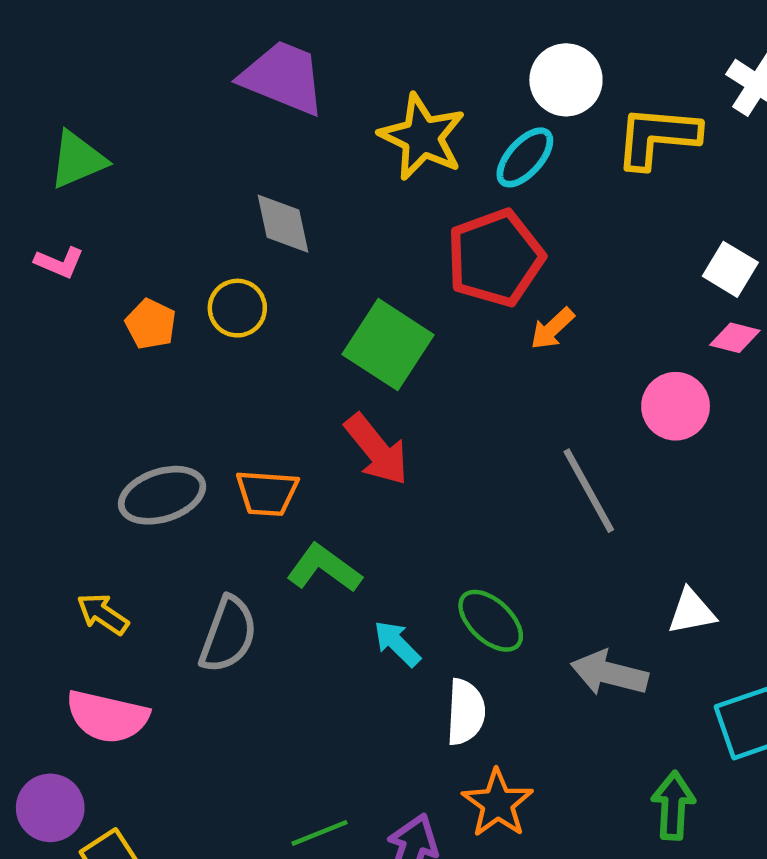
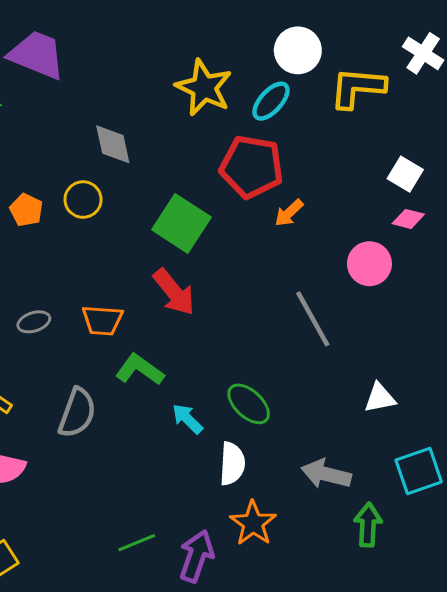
purple trapezoid: (283, 78) -> (37, 55), moved
red pentagon: (495, 258) -> (252, 167), turned 30
gray ellipse: (162, 495) -> (34, 322), size x0.6
gray arrow: (609, 673) -> (326, 474), moved

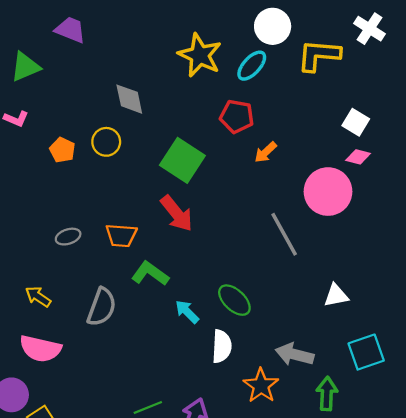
purple trapezoid: (37, 55) -> (70, 30), size x0.7
red pentagon: (252, 167) -> (237, 116), size x0.7
pink circle: (369, 264) -> (328, 192), size x1.4
orange star: (253, 523) -> (261, 386), moved

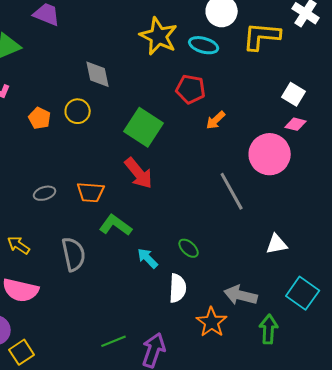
cyan ellipse: (252, 66) -> (204, 45), turned 64
green ellipse: (234, 300) -> (189, 248), size x0.7
gray semicircle: (102, 307) -> (74, 254), turned -32
cyan square: (366, 352) -> (303, 293), turned -36

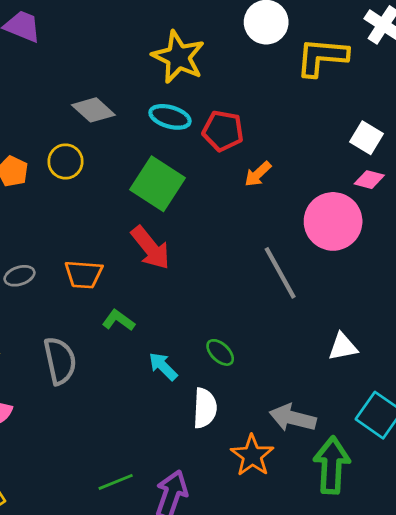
cyan ellipse: (204, 45) -> (170, 117), moved
gray diamond: (98, 74) -> (93, 110), turned -36
green L-shape: (116, 225) -> (118, 320), size x0.7
green arrow: (269, 329) -> (332, 465), size x1.4

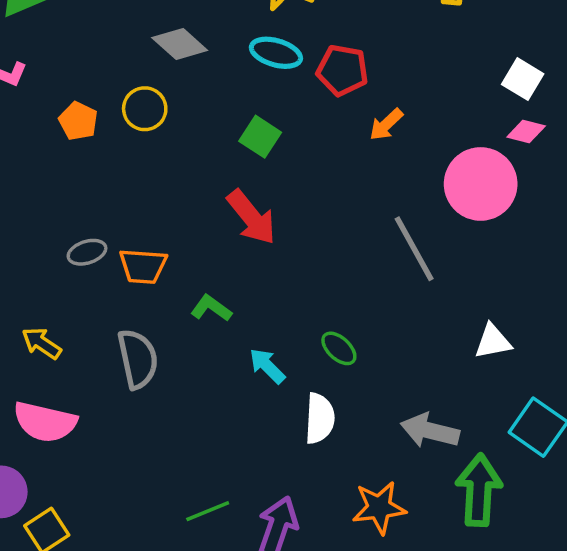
green square: (157, 184) -> (260, 137), size x0.6
orange trapezoid: (84, 274) -> (143, 266), moved
orange star: (252, 456) -> (379, 508), moved, turned 30

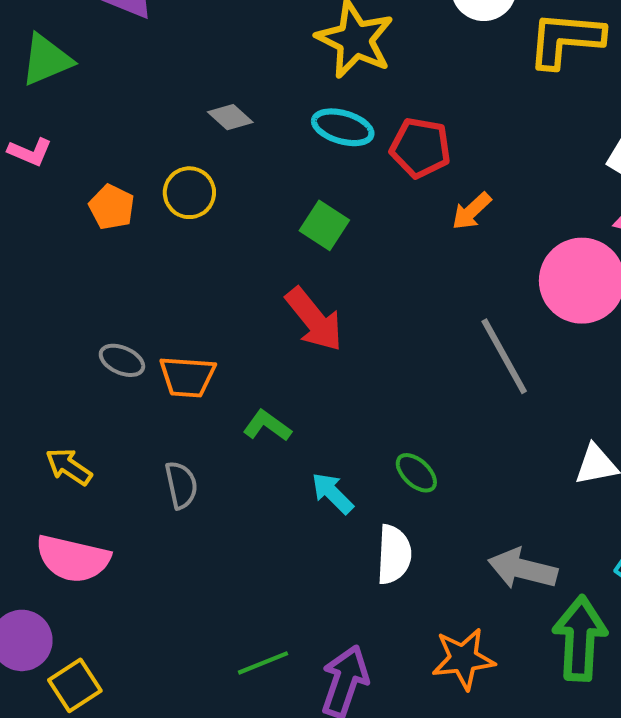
gray diamond: (180, 44) -> (230, 117), size x0.7
gray ellipse: (87, 252) -> (122, 360), turned 42
gray semicircle: (138, 359) -> (181, 485), size x0.7

